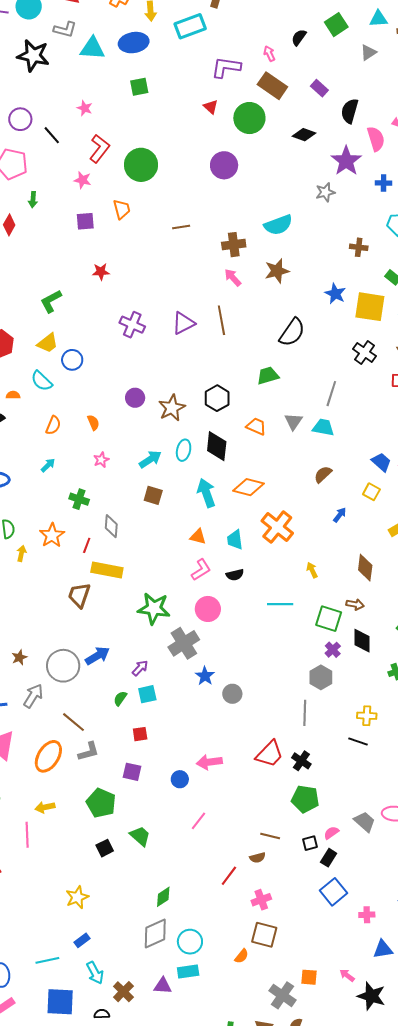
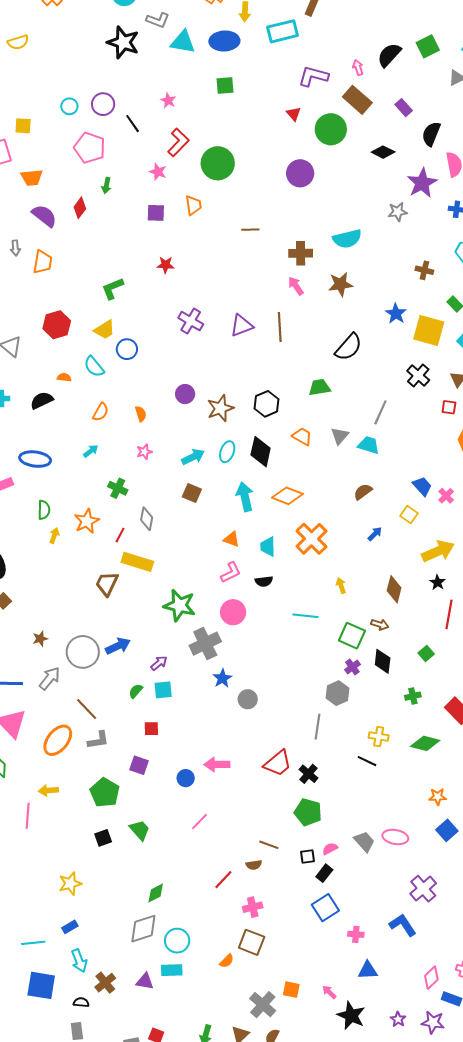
black semicircle: (299, 37) -> (389, 55), size x1.5

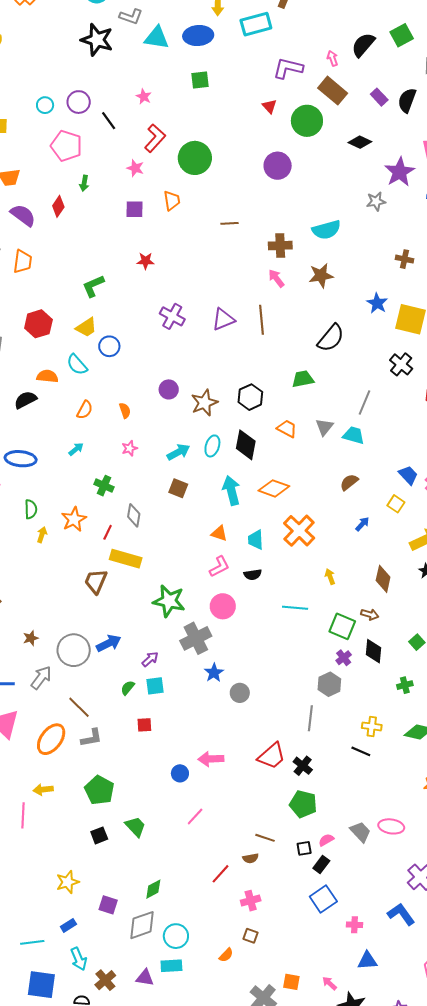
black semicircle: (431, 134) -> (407, 100), moved
orange semicircle: (64, 377) -> (47, 376), size x1.5
purple square: (139, 765) -> (108, 905), moved
brown square: (252, 942) -> (251, 936), size x0.6

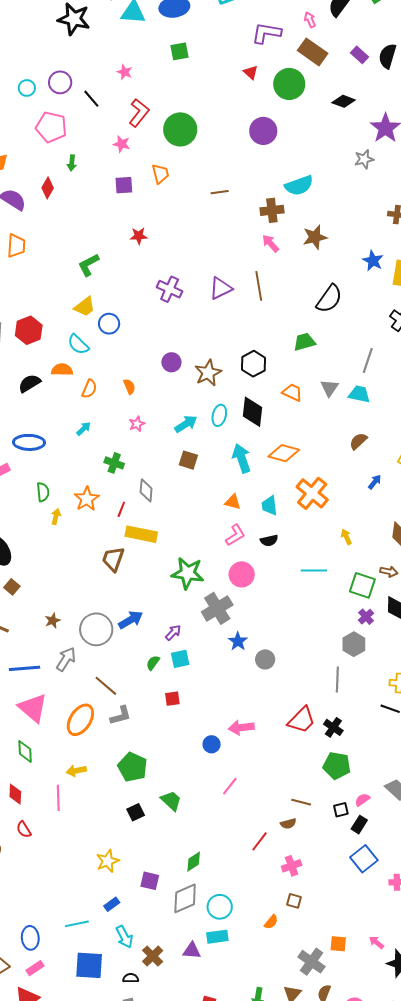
cyan semicircle: (326, 230) -> (299, 185), moved
red hexagon: (38, 324) -> (29, 330), moved
orange semicircle: (47, 376) -> (62, 370), moved

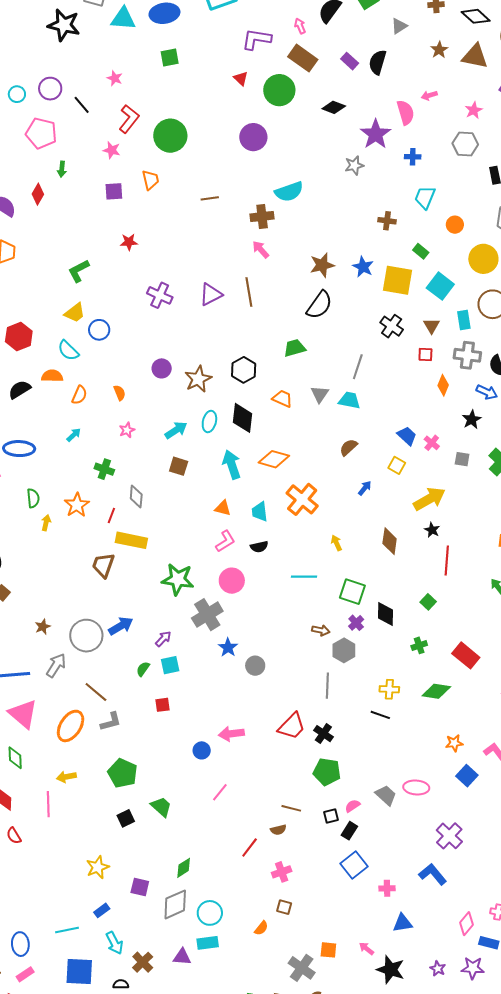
brown star: (315, 237) -> (322, 265), moved
brown arrow: (389, 572) -> (321, 630), moved

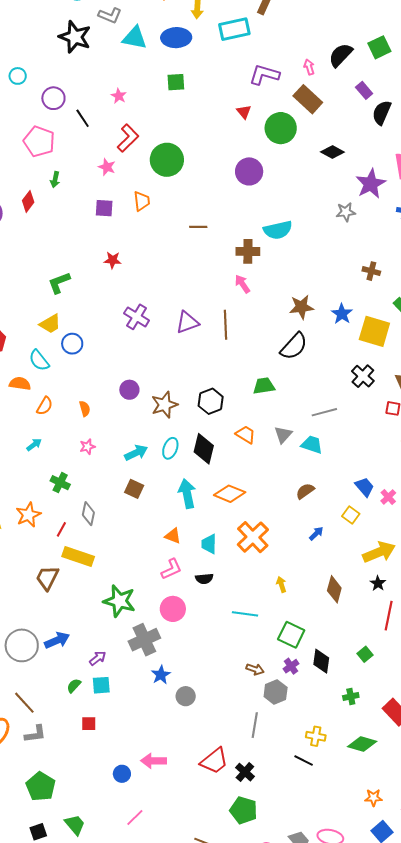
purple rectangle: (350, 61) -> (364, 90), moved
cyan circle: (17, 94) -> (18, 76), moved
gray line: (358, 367) -> (324, 412), turned 50

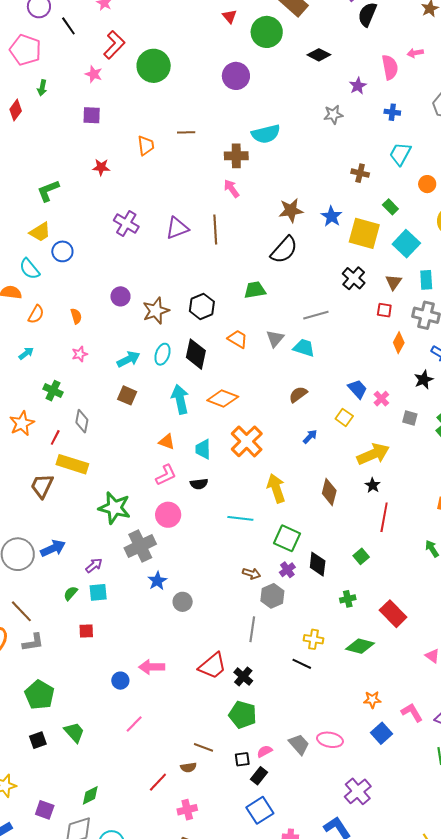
purple star: (371, 184) -> (358, 86), size x0.6
orange trapezoid: (142, 201) -> (146, 146), moved
yellow arrow: (281, 584) -> (276, 488), size x1.8

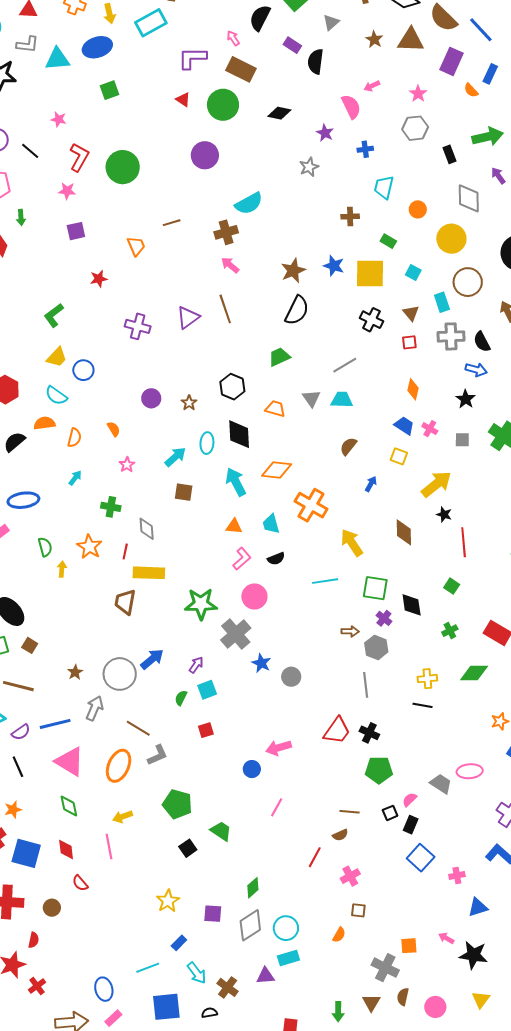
cyan square: (406, 244) -> (413, 272), size x0.6
brown star: (156, 311) -> (189, 403), size x0.6
orange diamond: (399, 343) -> (413, 389), moved

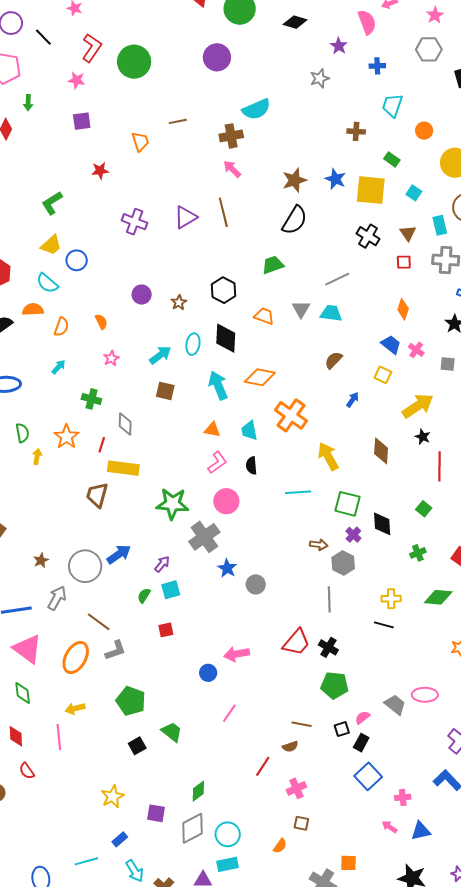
black semicircle: (276, 559) -> (251, 466), turned 102
pink arrow: (446, 938) -> (390, 827), moved

